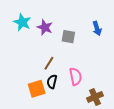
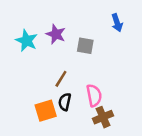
cyan star: (22, 22) -> (26, 41), moved
blue arrow: (97, 28) -> (117, 23), moved
brown cross: (95, 97) -> (103, 117), moved

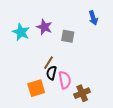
pink semicircle: (94, 95) -> (65, 80), moved
black semicircle: (65, 102) -> (52, 73), moved

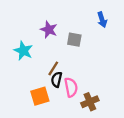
cyan star: (21, 32) -> (23, 51), moved

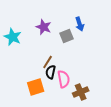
blue arrow: (102, 20) -> (80, 24), moved
gray square: (74, 40) -> (67, 36), turned -32
cyan star: (23, 51) -> (13, 37), moved

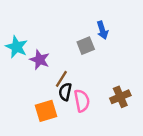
purple star: (44, 27) -> (40, 60), moved
brown cross: (81, 92) -> (120, 97), moved

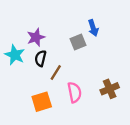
cyan star: (17, 47) -> (15, 55), moved
purple star: (40, 60) -> (36, 37), moved, turned 30
black semicircle: (65, 92) -> (41, 58), moved

